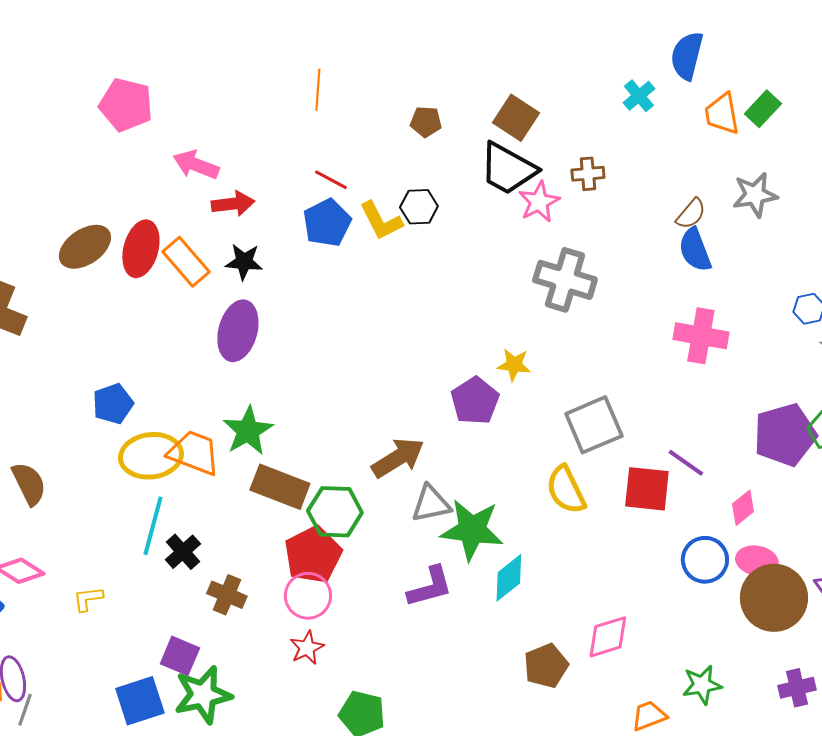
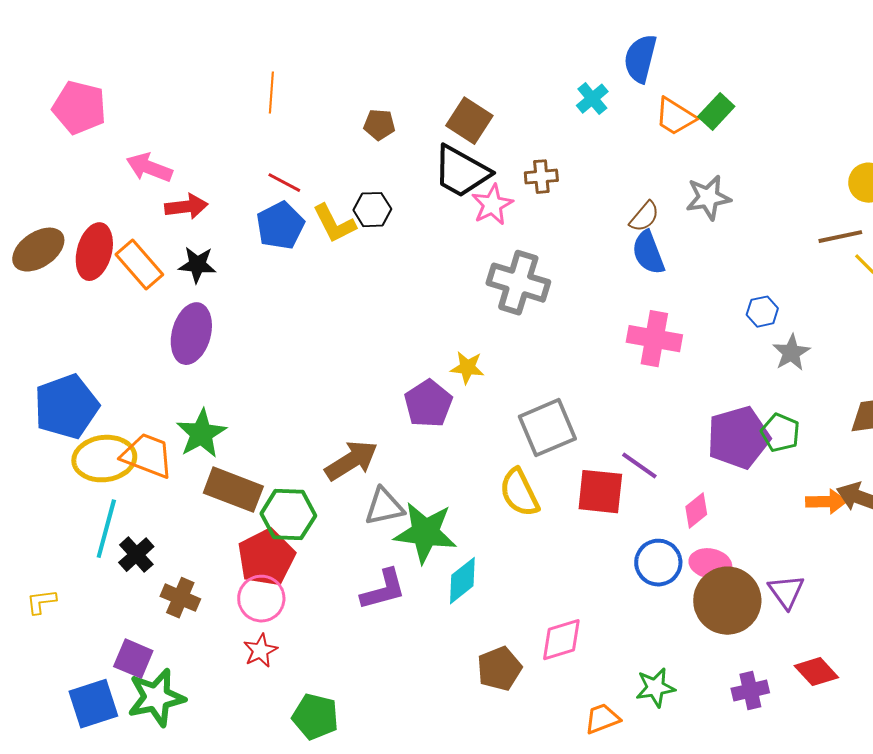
orange trapezoid: (722, 114) -> (675, 117), turned -48
blue pentagon: (113, 404) -> (66, 407), size x1.6

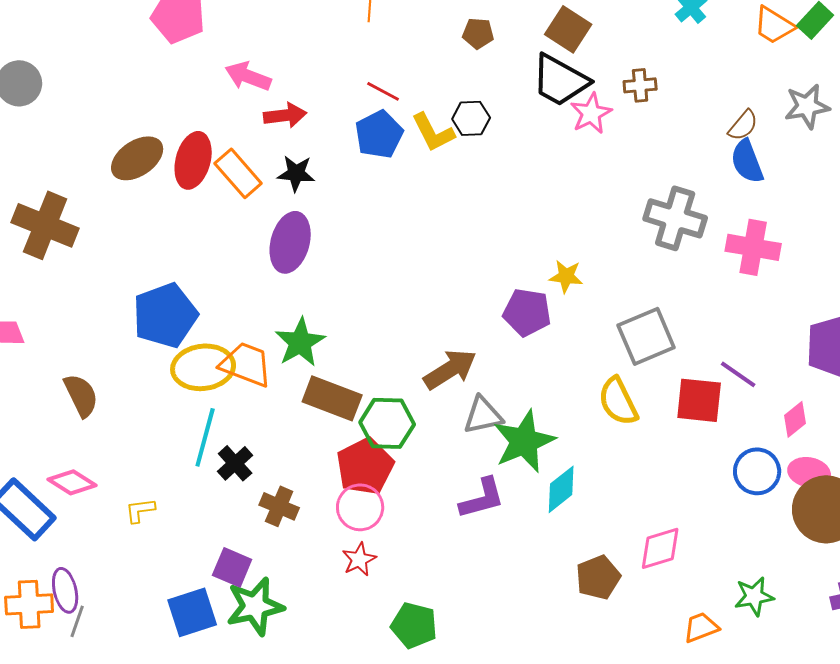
gray cross: (518, 283) -> (675, 218), moved
purple pentagon: (428, 404) -> (527, 312), turned -30
green star: (425, 533) -> (524, 441), turned -30

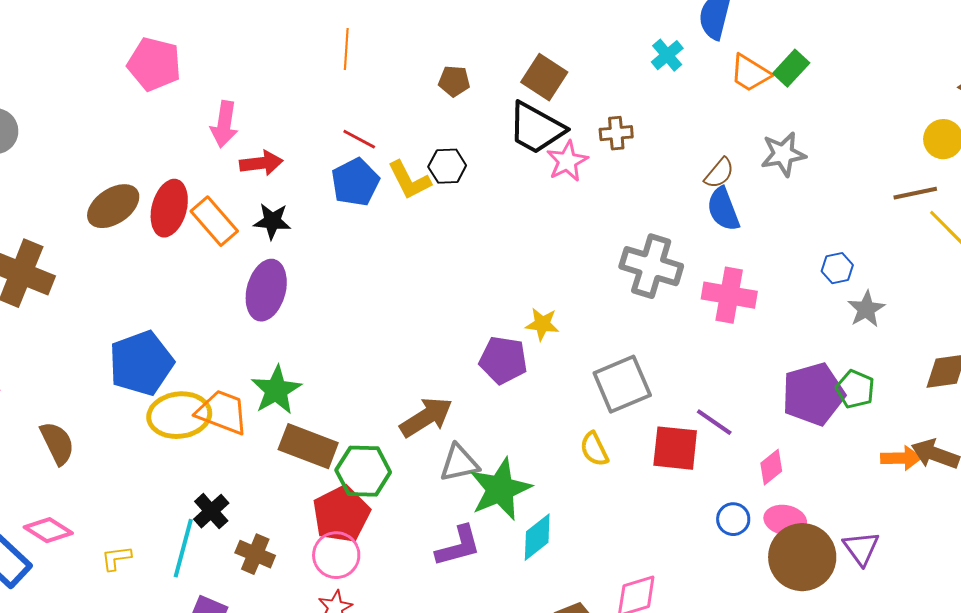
pink arrow: (248, 76) -> (224, 124), turned -102
yellow semicircle: (618, 401) -> (594, 449), size x0.7
cyan line: (205, 437) -> (183, 548), moved
blue circle: (757, 471) -> (733, 519), size x0.7

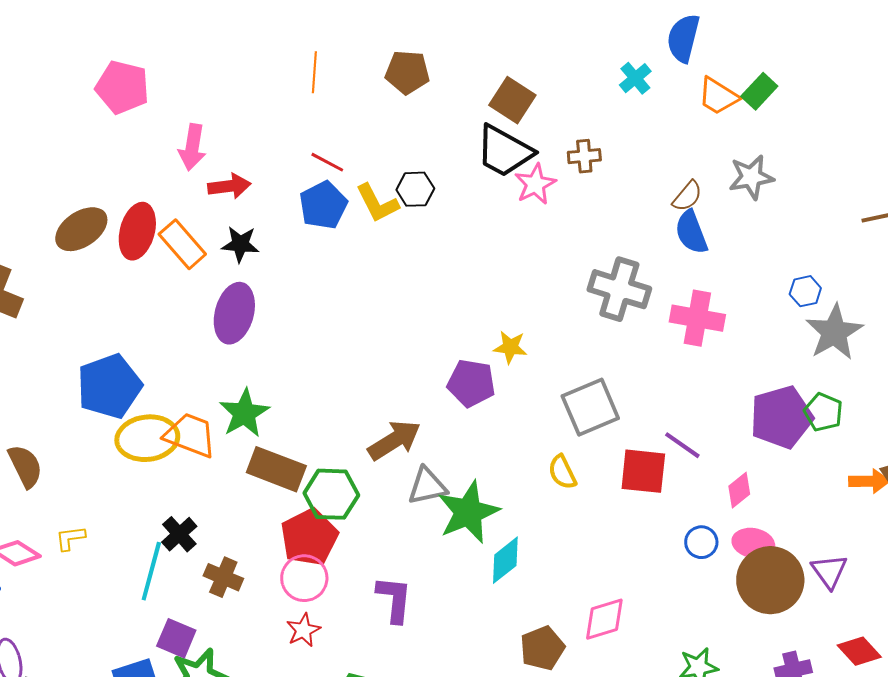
brown pentagon: (454, 81) -> (407, 72), moved, size x1.4
gray star: (866, 309) -> (834, 332), size x1.5
purple L-shape: (458, 546) -> (394, 599), moved, turned -69
yellow L-shape: (116, 558) -> (70, 538), moved

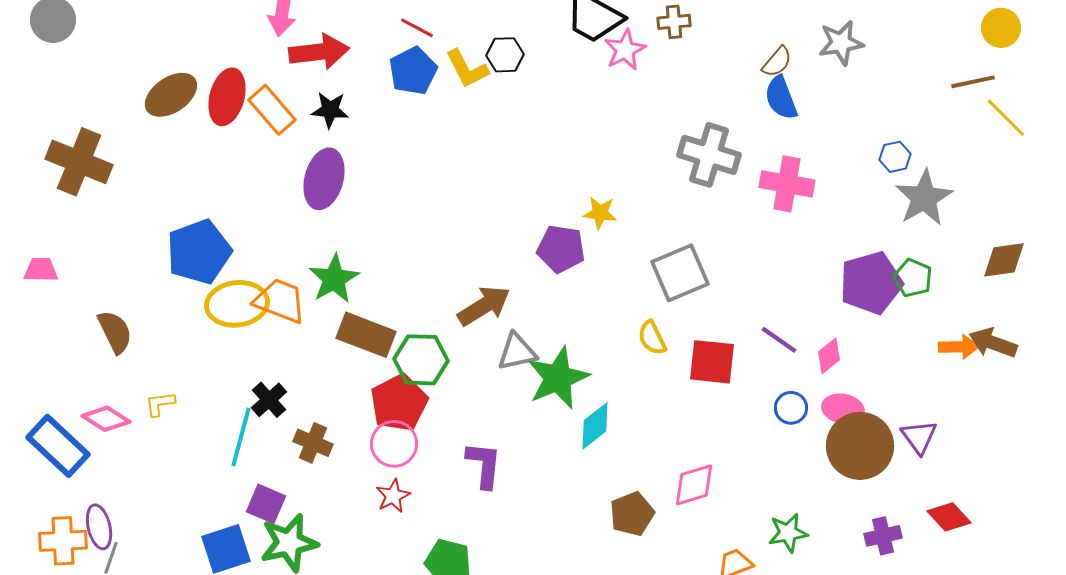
red arrow: (229, 186) -> (319, 52), size x1.4
purple line: (682, 445) -> (779, 340), moved
red square: (643, 471) -> (712, 362), moved

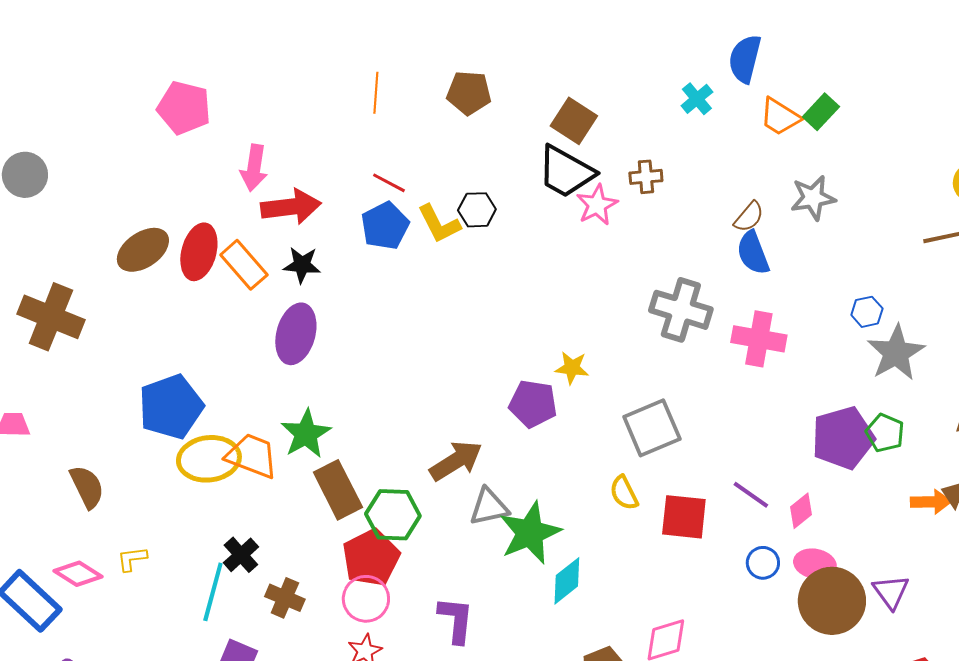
brown rectangle: (366, 335) -> (338, 490), turned 42

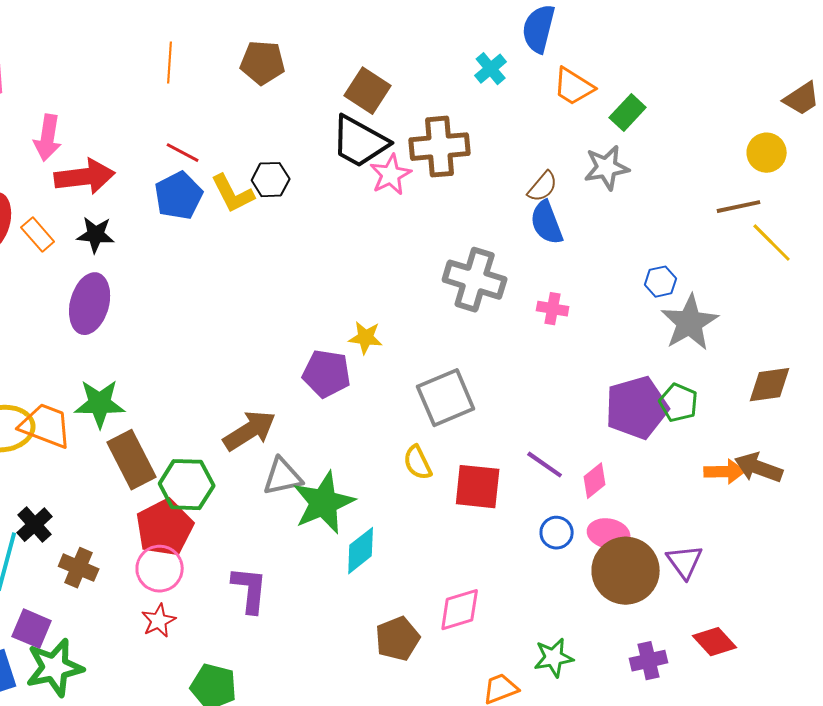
green rectangle: (821, 112) -> (628, 113), moved
brown cross: (646, 177) -> (440, 147), size x1.8
orange rectangle: (244, 265) -> (38, 235), size x0.7
pink cross: (759, 339) -> (553, 309), size x0.6
green star: (306, 434) -> (100, 404), turned 30

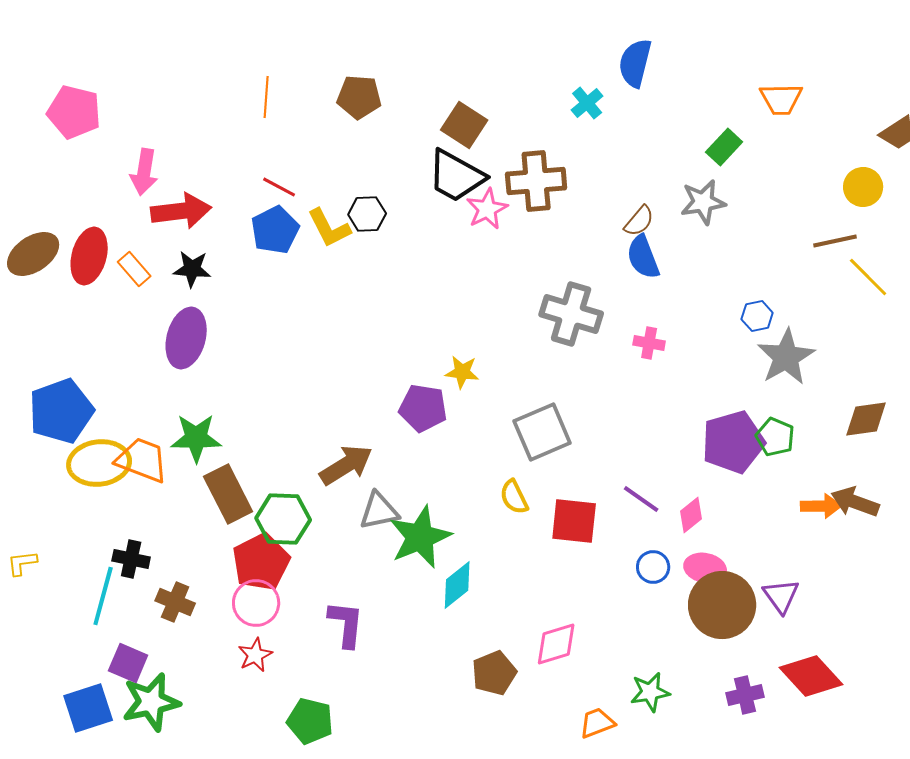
orange trapezoid: (574, 87) -> (781, 99), moved, turned -33
black cross: (35, 525) -> (131, 559), turned -36
red diamond: (715, 642) -> (811, 676), size x1.4

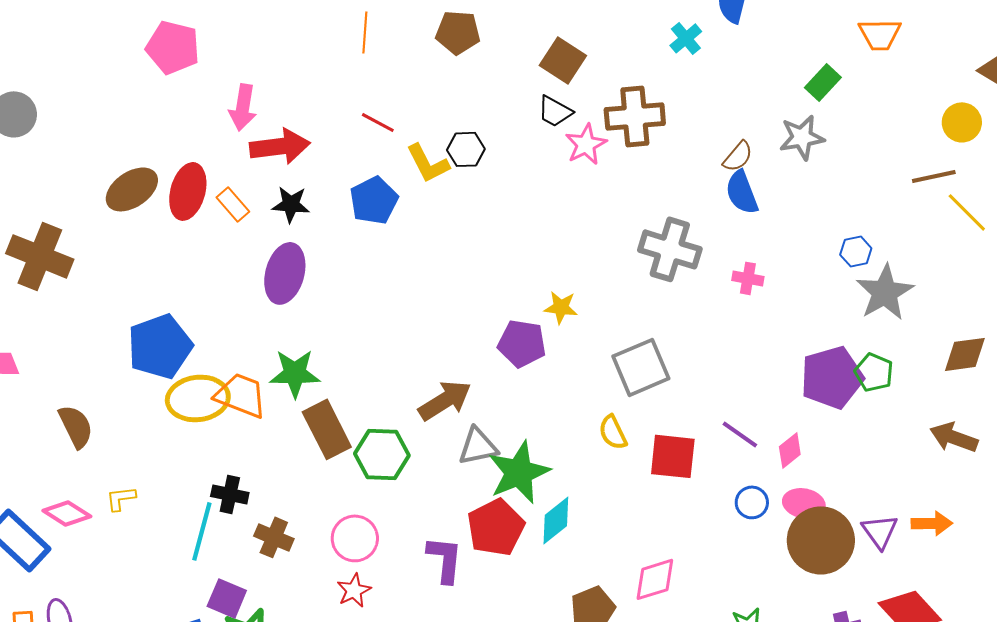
black trapezoid: (456, 176) -> (555, 111), size x0.6
blue pentagon: (275, 230) -> (374, 200), moved
orange arrow: (821, 506) -> (932, 523), moved
red pentagon: (261, 562) -> (496, 527), moved

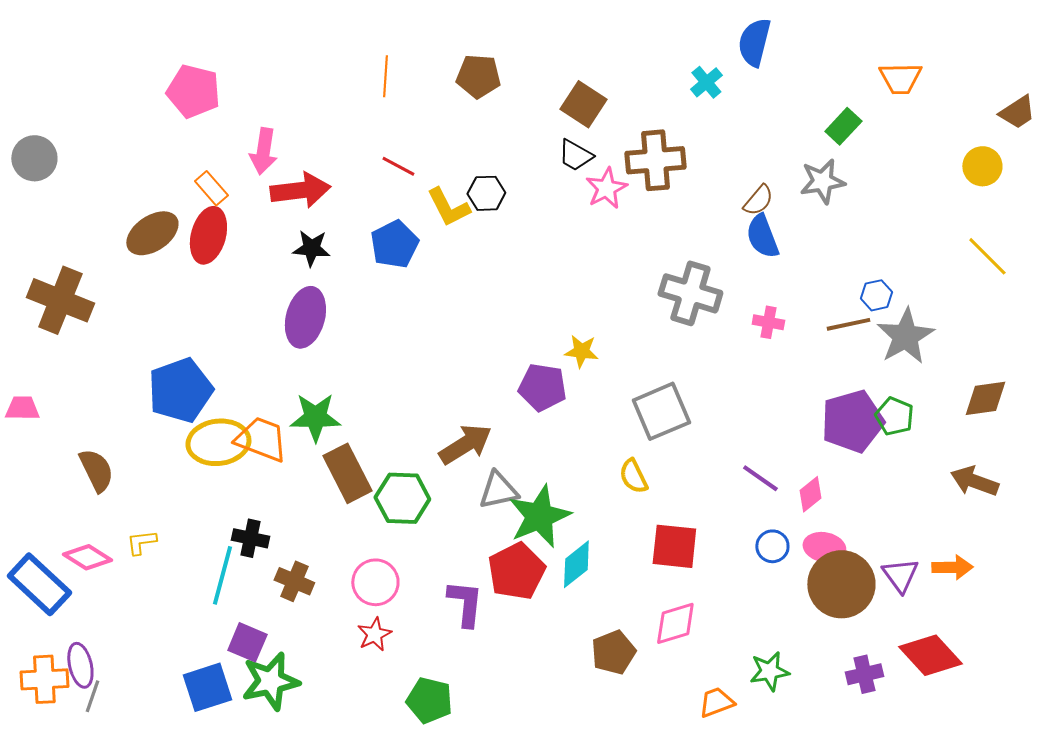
brown line: (934, 176) -> (848, 324), moved
orange rectangle: (233, 204) -> (211, 188), moved
red square: (673, 456) -> (674, 546), moved

